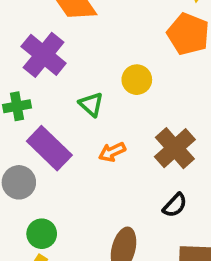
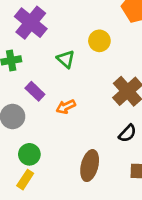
purple rectangle: (49, 148) -> (35, 91), size x0.6
orange arrow: (112, 152) -> (66, 107), moved

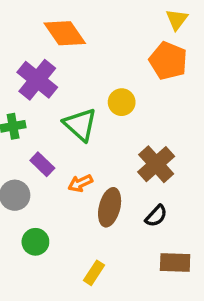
green triangle: (66, 59) -> (80, 125), size x1.5
brown ellipse: (90, 166) -> (110, 207), moved
yellow rectangle: (25, 180) -> (94, 273), moved

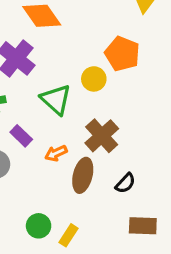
orange pentagon: (168, 61) -> (122, 54), moved
brown cross: (156, 164) -> (102, 136), moved
green circle: (35, 242) -> (39, 226), moved

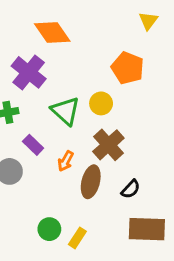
yellow circle: (94, 79) -> (101, 103), moved
orange arrow: (56, 153) -> (66, 161), turned -36
brown rectangle: (143, 226) -> (147, 229), size x1.4

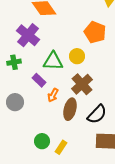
green triangle: (66, 111) -> (53, 61), turned -40
purple rectangle: (33, 145) -> (39, 80), moved
black semicircle: (131, 189) -> (97, 114), size x1.5

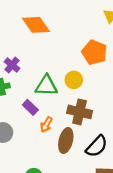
purple cross: (28, 35) -> (12, 65), moved, size x0.6
brown cross: (82, 84) -> (80, 112), turned -35

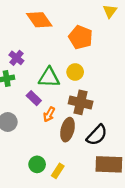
orange pentagon: (94, 52) -> (81, 37), moved

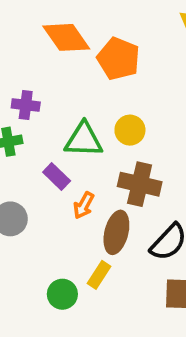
orange pentagon: (81, 37) -> (118, 59), moved
purple cross: (16, 58) -> (26, 105), turned -32
yellow rectangle: (58, 171) -> (99, 275), moved

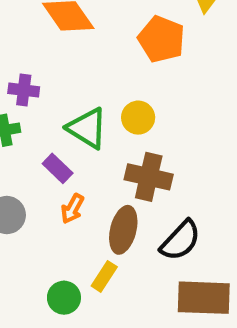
orange pentagon: (118, 59) -> (161, 39), moved
green triangle: (84, 140) -> (87, 128), turned 30
orange arrow: (84, 205) -> (72, 209), moved

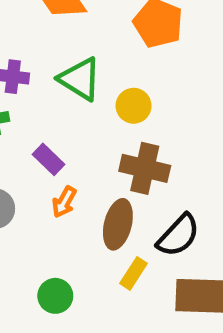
green triangle: (87, 128) -> (80, 79), moved
yellow rectangle: (104, 276) -> (134, 273), moved

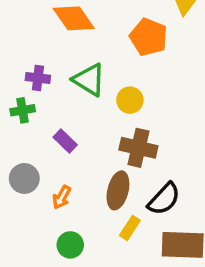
orange arrow: (64, 202) -> (62, 197), moved

